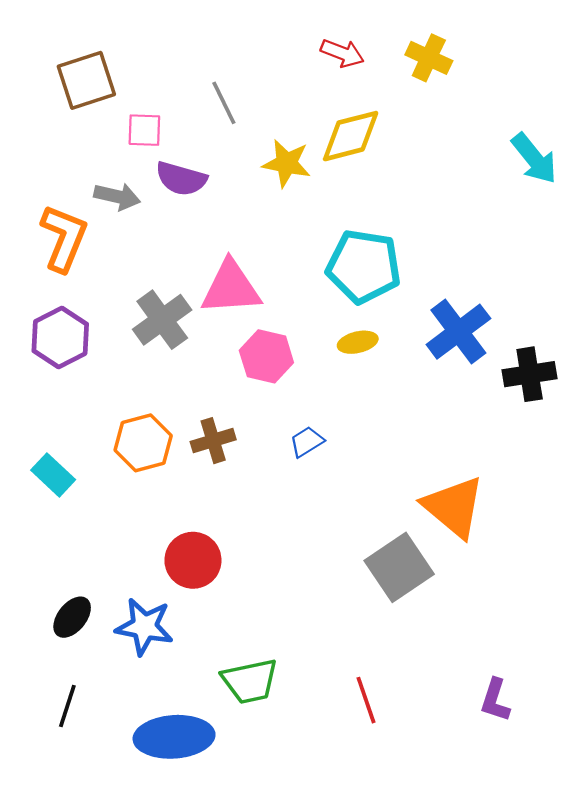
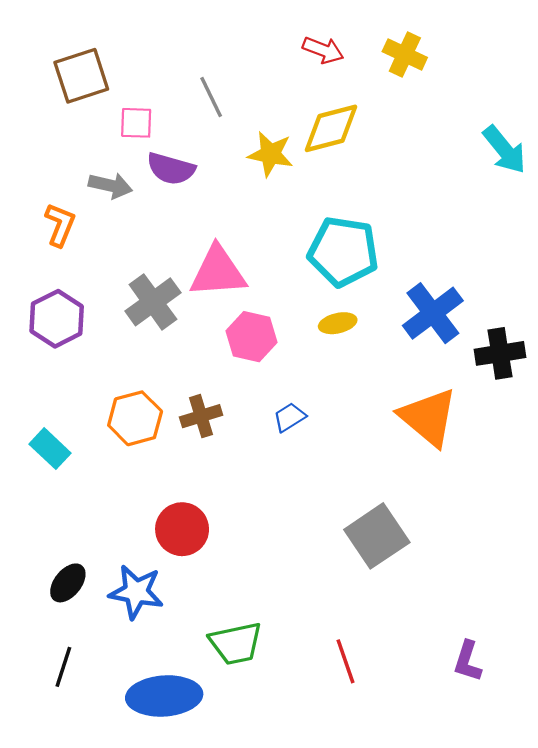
orange L-shape: (64, 238) -> (60, 225), size x0.7
orange triangle: (454, 507) -> (428, 417), moved

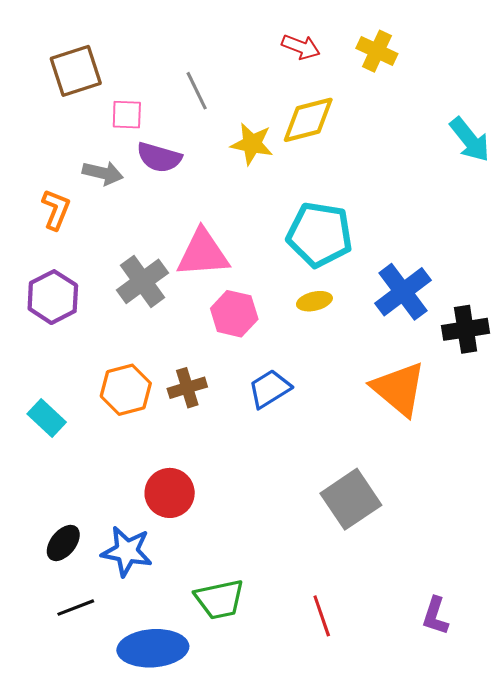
blue trapezoid: (290, 417) -> (270, 389), size x1.4
black line: (63, 667) -> (76, 608), moved, turned 51

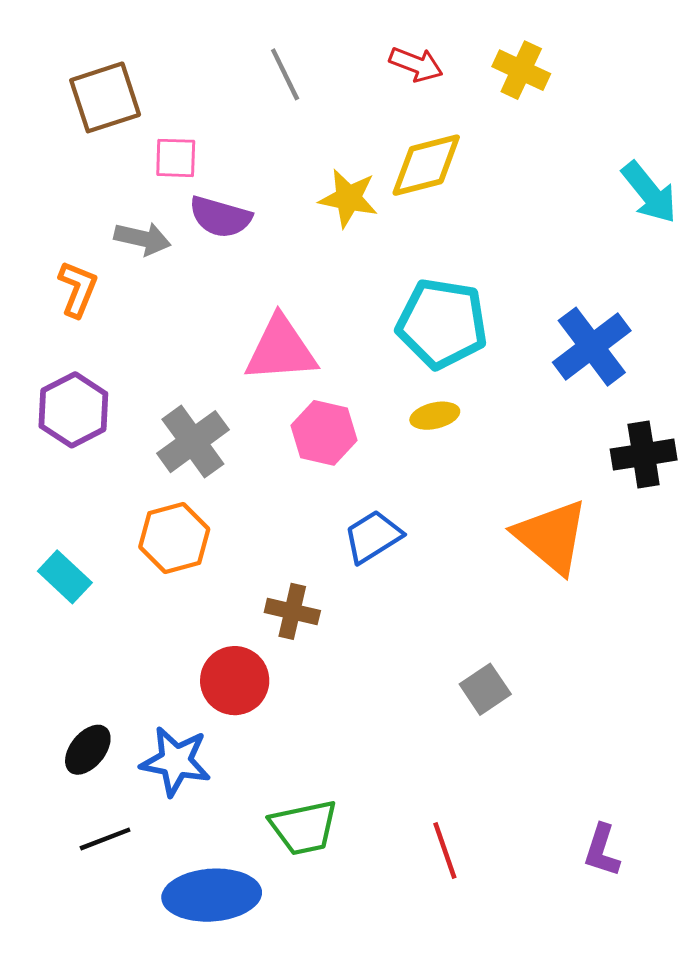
gray line: (197, 91) -> (285, 74), moved
gray cross: (142, 281) -> (193, 442), moved
blue cross: (403, 292) -> (592, 347), moved
brown cross: (187, 388) -> (292, 611), moved, turned 30
gray square: (351, 499) -> (485, 689), size x0.6

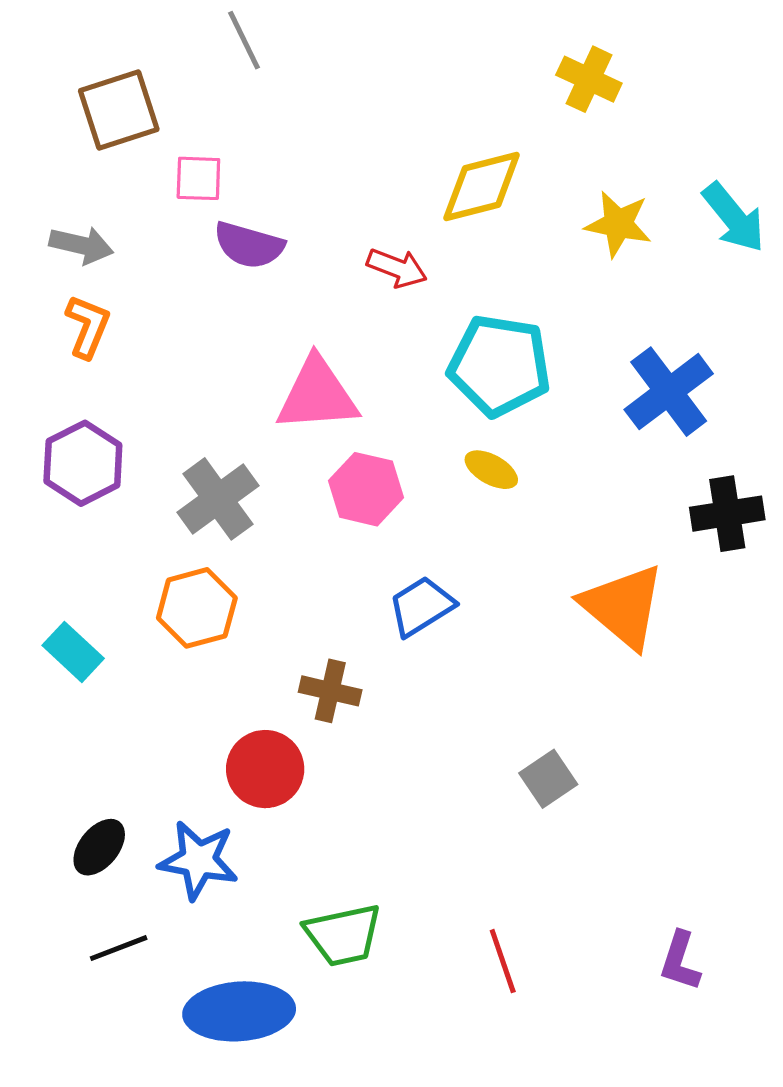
red arrow: (416, 64) -> (397, 268), moved
gray line: (285, 74) -> (244, 40), moved
yellow star: (348, 198) -> (618, 224), moved
gray arrow: (143, 239) -> (81, 245), moved
yellow ellipse: (435, 416) -> (491, 470), turned 42

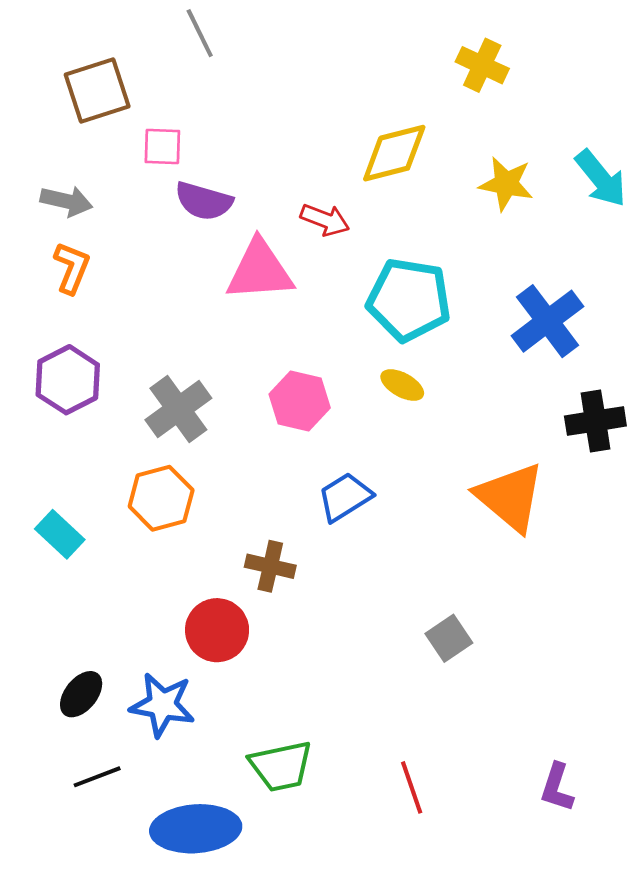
pink triangle: (317, 395) -> (260, 270), moved

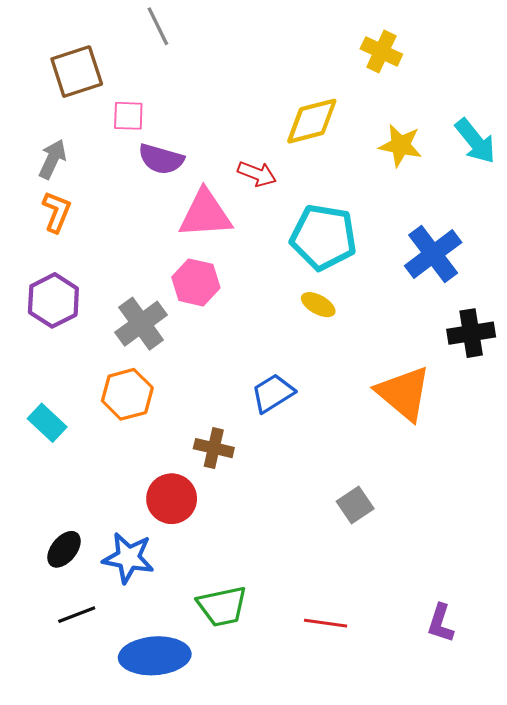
gray arrow: (66, 201) -> (52, 159), turned -78
pink hexagon: (300, 401) -> (196, 282), moved
red line: (412, 787) -> (326, 623), turned -63

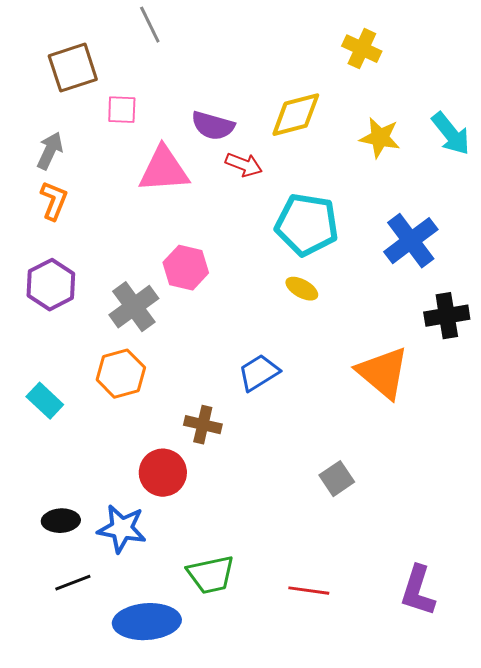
purple semicircle: (161, 159) -> (213, 126), moved
pink triangle: (205, 214) -> (164, 170), moved
black ellipse: (64, 549) -> (61, 521), turned 48
purple L-shape: (441, 623) -> (418, 591), size x1.4

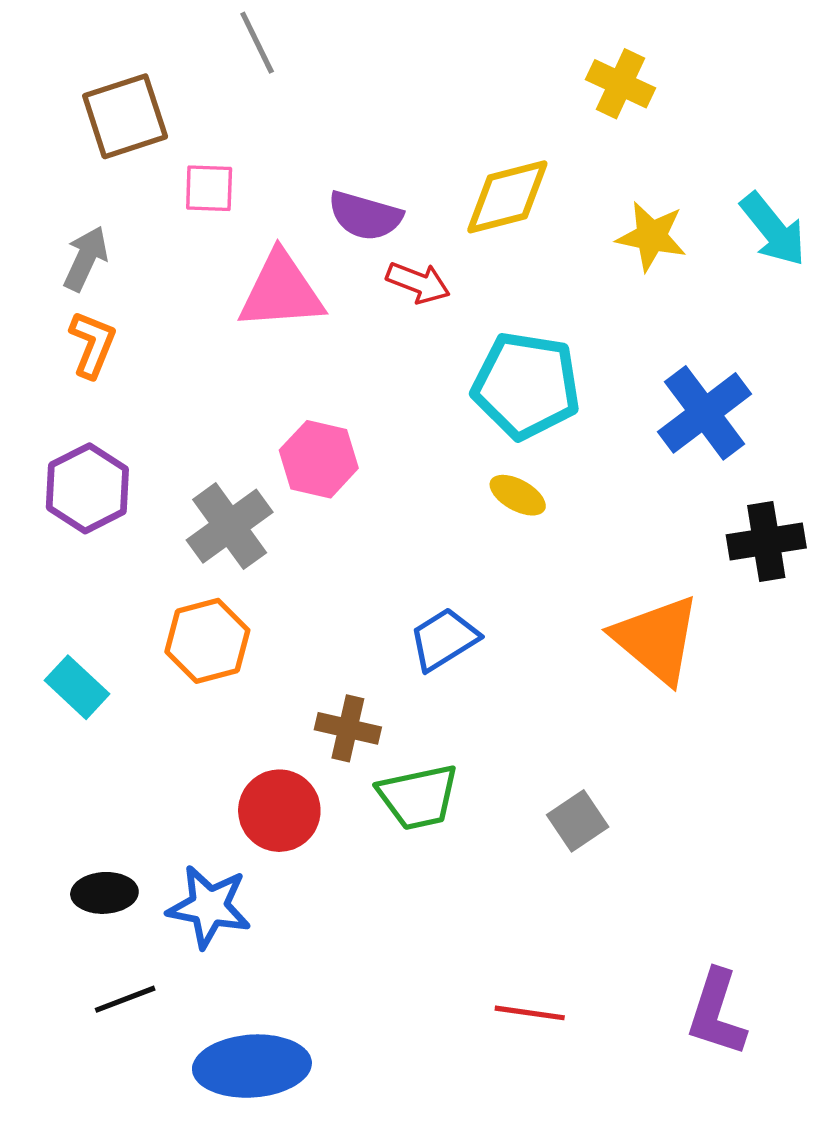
green trapezoid: (211, 575) -> (418, 797), moved

